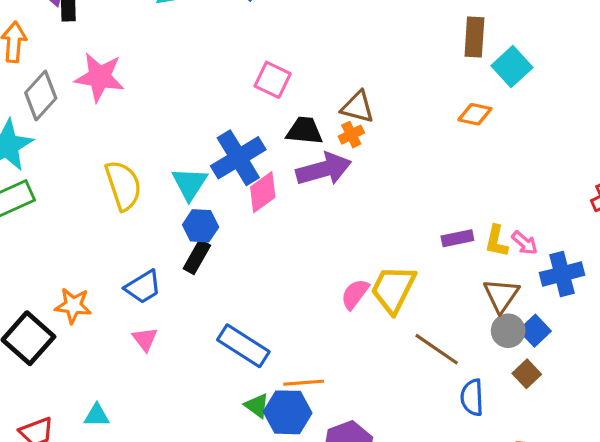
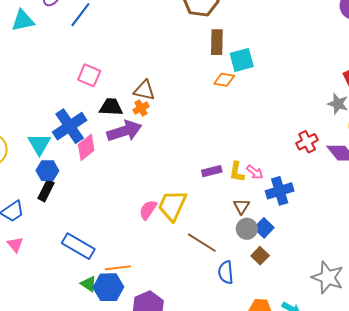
cyan square: (512, 67) -> (242, 60), turned 30
orange diamond: (475, 114) -> (224, 80), moved
brown triangle: (501, 295) -> (241, 206), size x0.7

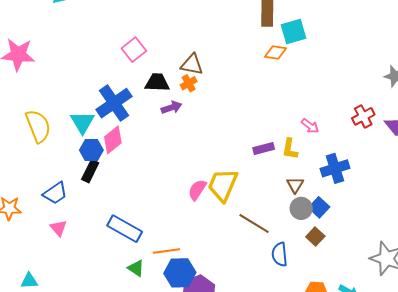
pink square: (89, 75) -> (134, 50), turned 30
purple arrow: (124, 131) -> (172, 107), size x0.6
pink diamond: (86, 147) -> (113, 140), moved
pink arrow: (255, 172) -> (310, 126), moved
blue hexagon: (108, 287) -> (180, 273), moved

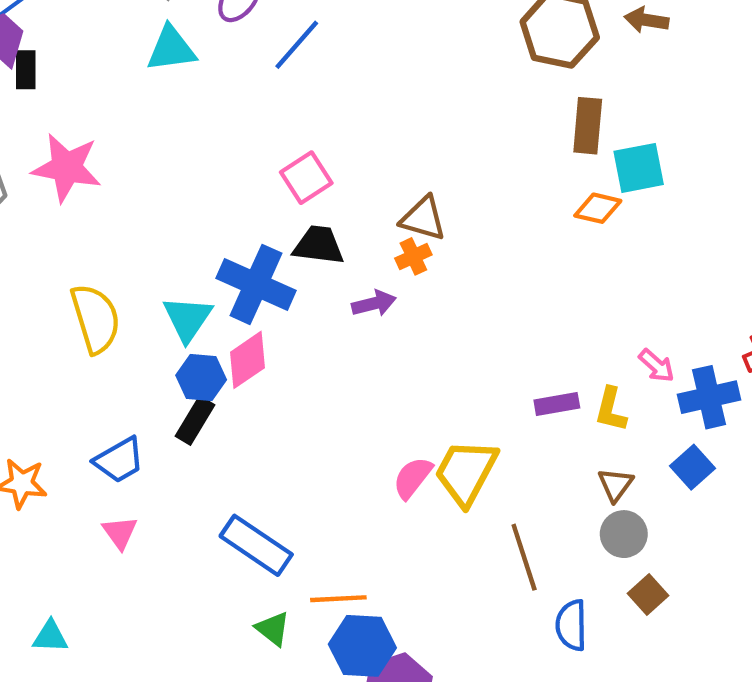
black trapezoid: (157, 82) -> (319, 245), moved
blue cross: (114, 103) -> (256, 284), turned -36
blue cross: (335, 168) -> (709, 397), moved
blue square: (319, 207) -> (692, 467), moved
brown line: (254, 224) -> (524, 557), turned 36

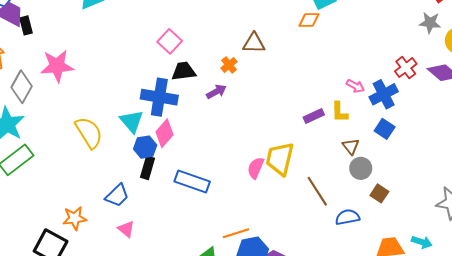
brown triangle: (423, 218) -> (254, 43), moved
blue rectangle: (256, 545) -> (192, 182), moved
blue semicircle: (571, 625) -> (347, 217), turned 95

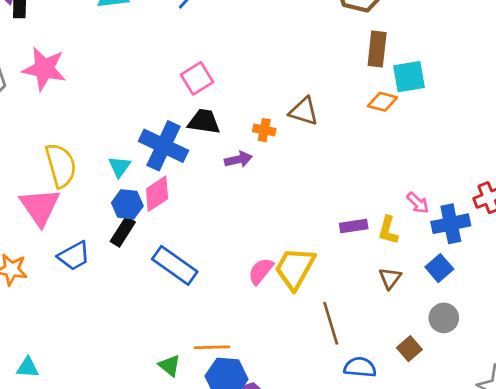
orange cross: (229, 65) -> (264, 130), turned 35
cyan triangle: (132, 121) -> (119, 167), size x0.7
gray circle: (361, 168) -> (444, 318), moved
pink triangle: (126, 229) -> (40, 207), moved, size x1.8

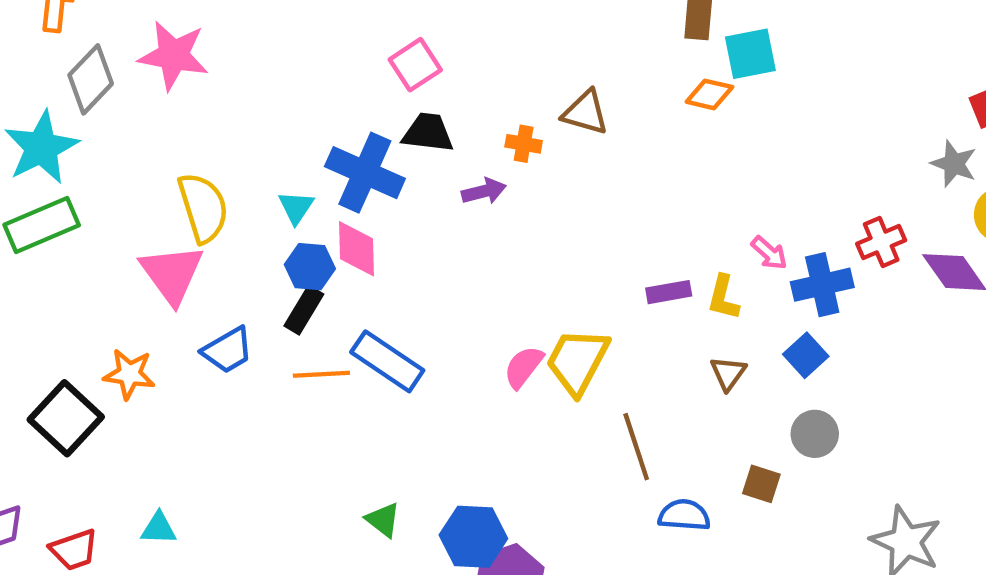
pink diamond: (157, 194) -> (357, 249), turned -57
orange line: (212, 347) -> (321, 374), moved
brown square: (409, 349) -> (761, 484), turned -30

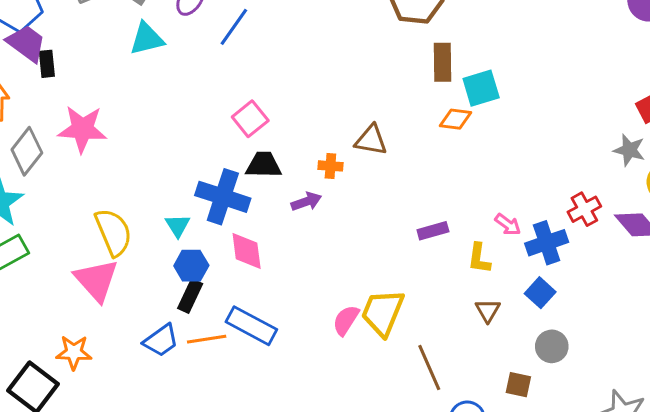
pink diamond: (357, 249) -> (247, 251), moved
purple rectangle: (669, 292) -> (433, 231), moved
blue trapezoid: (228, 350) -> (161, 340), moved

